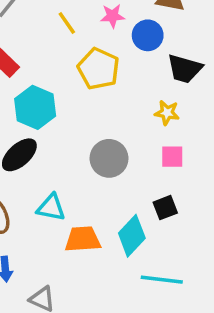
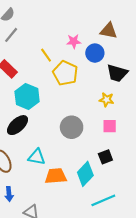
yellow line: (67, 23) -> (46, 55), moved
cyan line: (162, 280) -> (103, 200), turned -30

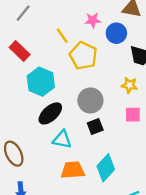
black ellipse: (17, 125) -> (50, 113), moved
gray circle: (72, 127) -> (90, 100), moved
cyan triangle: (37, 157) -> (62, 139), moved
black square: (105, 157) -> (95, 126), moved

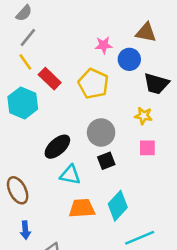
yellow line: (62, 36) -> (25, 62), moved
red rectangle: (20, 51) -> (50, 79), moved
cyan hexagon: (41, 82) -> (23, 103), moved

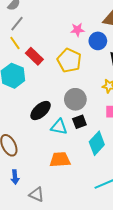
cyan triangle: (70, 175) -> (59, 127), moved
cyan diamond: (118, 206) -> (97, 143), moved

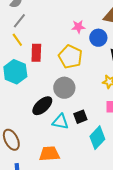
red rectangle: (34, 56) -> (36, 53), turned 48
gray circle: (75, 99) -> (64, 88), moved
orange trapezoid: (60, 160) -> (49, 154), moved

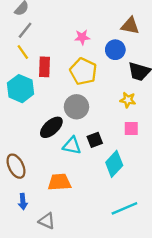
pink star: (78, 27) -> (82, 37), moved

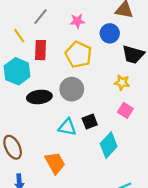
gray line: (25, 30) -> (40, 17), moved
black ellipse: (51, 127) -> (39, 97), moved, turned 35
pink square: (131, 128) -> (125, 110), turned 32
orange trapezoid: (59, 182) -> (55, 163), turned 65

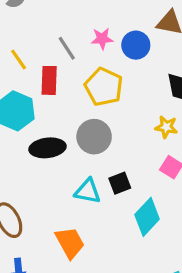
gray line: (40, 17) -> (67, 48), moved, turned -72
blue circle: (110, 33) -> (136, 45), moved

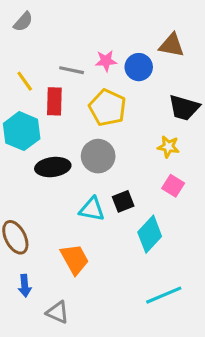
gray line: (67, 48) -> (72, 70), turned -45

